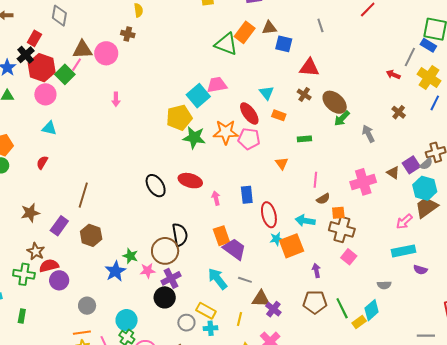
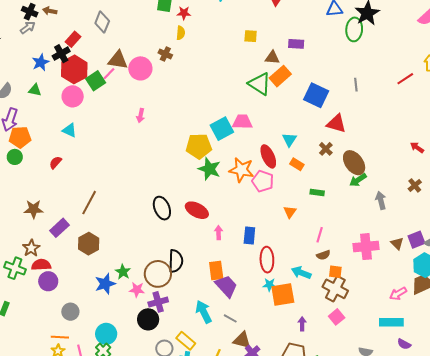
brown triangle: (269, 28) -> (272, 58), moved
blue square: (284, 44) -> (316, 95), size x1.4

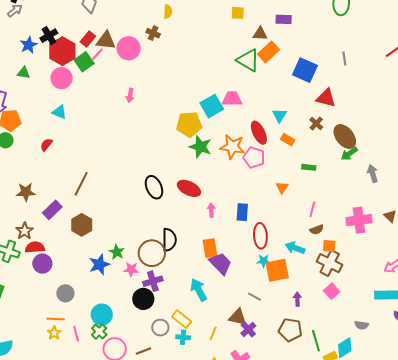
red rectangle: (73, 39) -> (88, 39), moved
gray line: (230, 318) -> (254, 297), moved

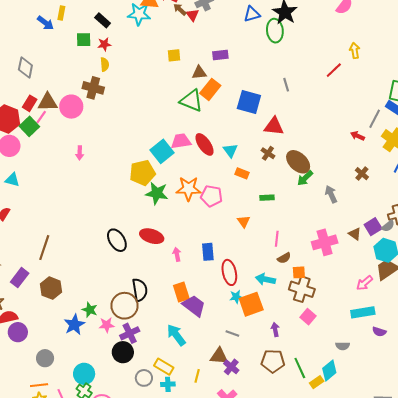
brown cross: (153, 33) -> (93, 88), size x1.5
red ellipse: (259, 133) -> (204, 144), moved

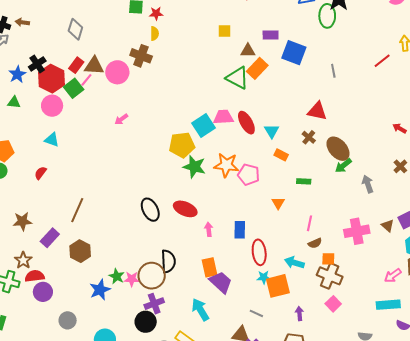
blue square: (249, 102) -> (294, 53), moved
pink arrow: (80, 153) -> (121, 119), turned 48
pink star: (107, 325) -> (132, 279), moved

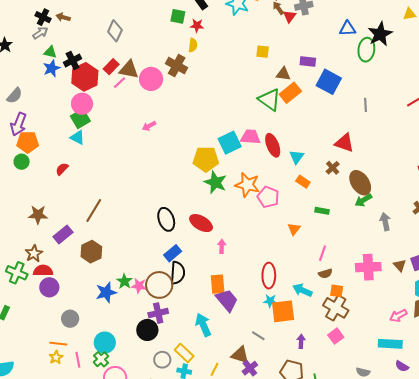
green square: (74, 88) -> (80, 119), moved
green triangle: (14, 102) -> (50, 52), moved
blue rectangle: (240, 230) -> (173, 253), moved, turned 42

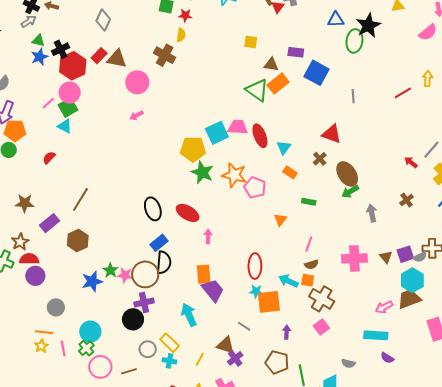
pink circle: (151, 79) -> (137, 82), moved
pink line: (119, 83) -> (48, 103), moved
orange square: (337, 291) -> (308, 280), moved

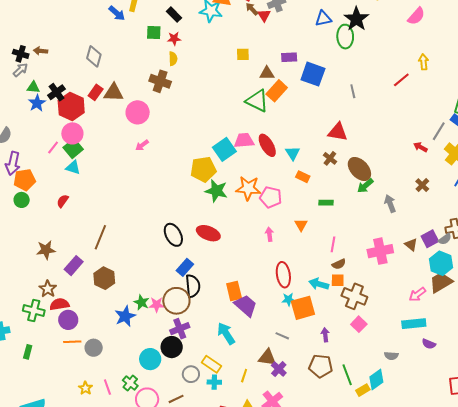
pink arrow: (208, 236) -> (269, 234), moved
orange line: (44, 332) -> (72, 342), moved
cyan circle: (90, 332) -> (150, 359), moved

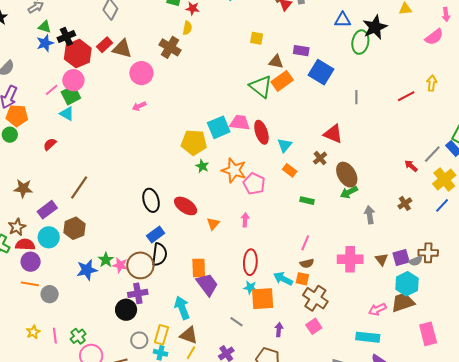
green star: (216, 191) -> (202, 166), size x0.6
orange triangle: (301, 225) -> (213, 224), moved
brown triangle: (267, 358) -> (189, 335), moved
cyan circle: (150, 359) -> (49, 237), moved
yellow rectangle: (211, 364) -> (161, 335), turned 60

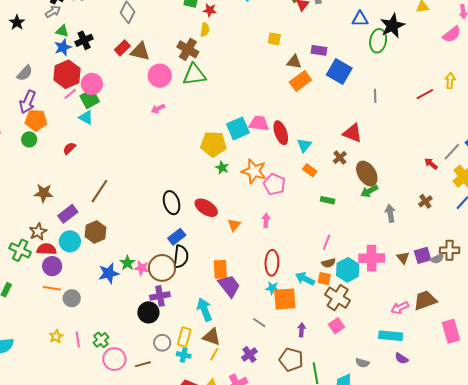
red hexagon: (78, 54) -> (67, 74), moved
green triangle: (261, 87) -> (194, 75), moved, turned -45
cyan hexagon: (407, 284) -> (348, 270), moved

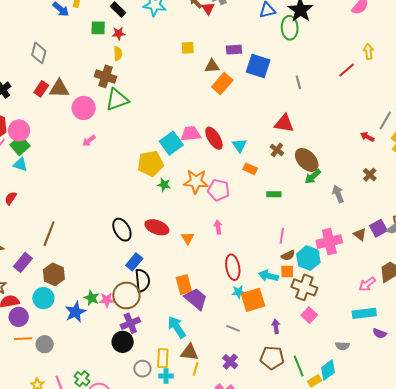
cyan circle: (70, 241) -> (43, 298), moved

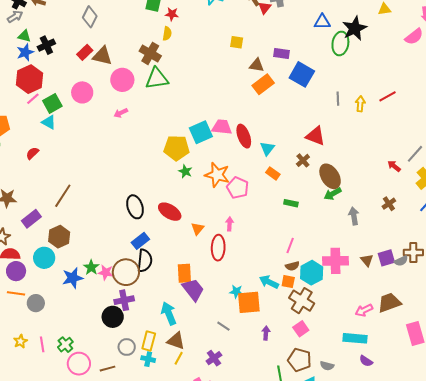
yellow arrow: (368, 51) -> (360, 104), moved
pink circle: (19, 130) -> (82, 92), moved
red ellipse: (233, 267) -> (218, 248), moved
brown pentagon: (272, 358) -> (300, 360), moved

